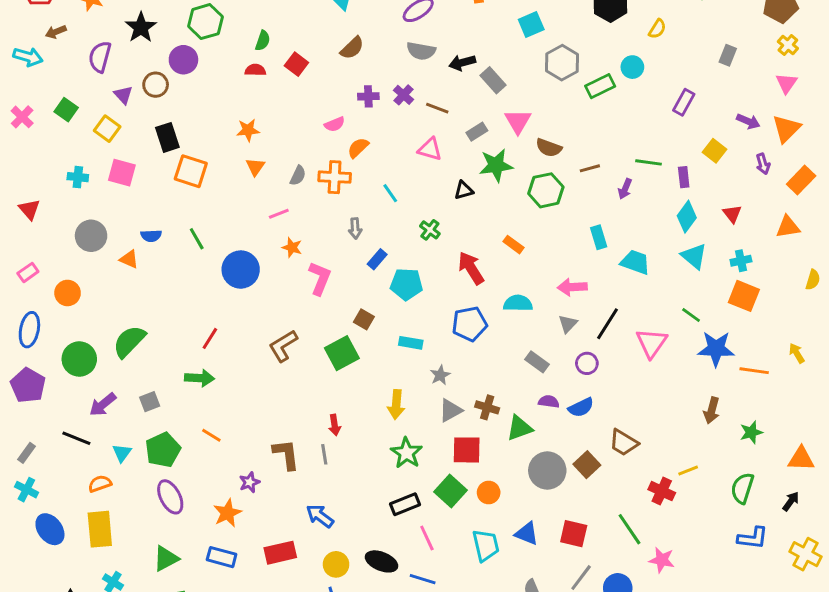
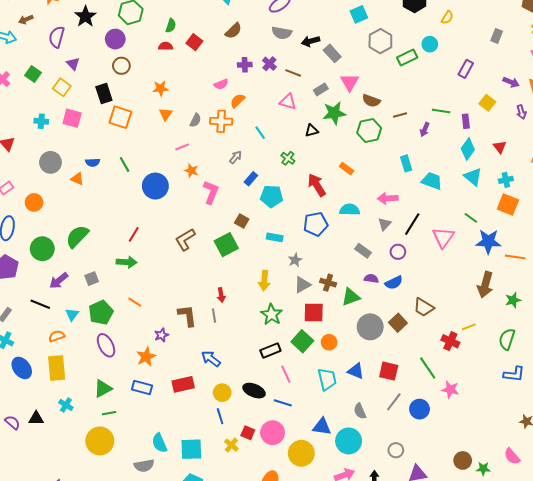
brown circle: (156, 85) -> (121, 66), moved
gray arrow: (355, 228) -> (236, 157), turned -136
brown arrow: (712, 410) -> (485, 285), size x1.4

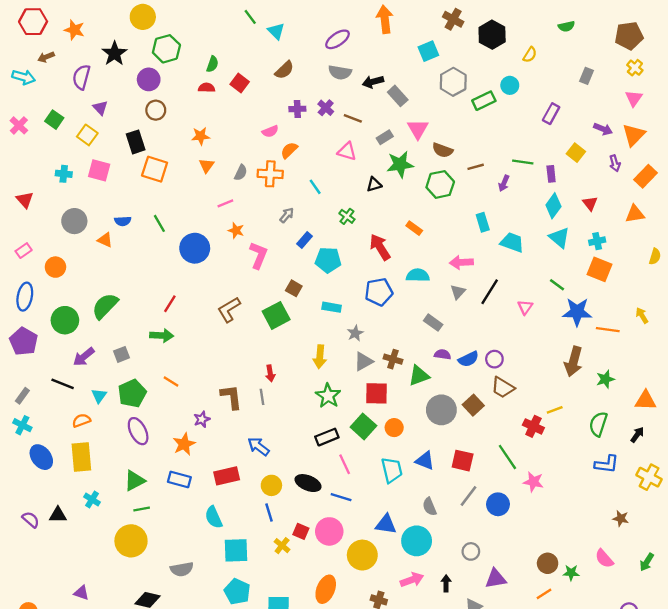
pink triangle: (443, 237) -> (525, 307), size x0.6
purple circle: (398, 252) -> (494, 359), moved
cyan semicircle: (159, 443) -> (214, 517), moved

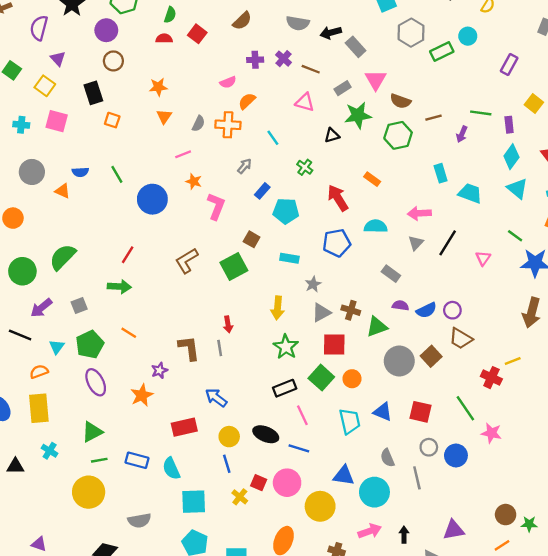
orange square: (155, 169) -> (112, 120), size x0.6
blue rectangle: (179, 479) -> (137, 460), moved
gray line: (468, 496) -> (417, 478), moved, turned -50
gray circle: (471, 551) -> (429, 447), moved

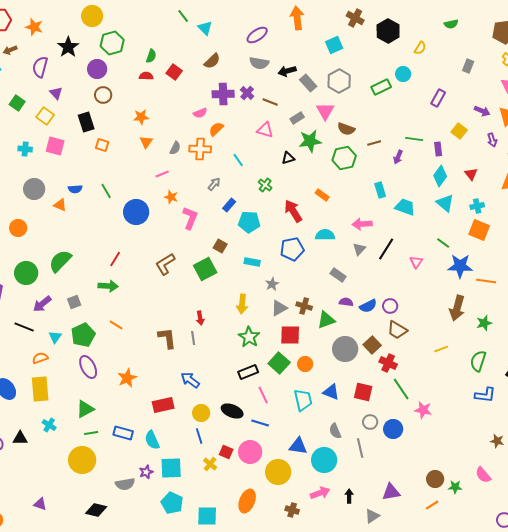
gray hexagon: (411, 33) -> (339, 81), moved
purple cross: (255, 60) -> (223, 94), size x1.5
purple star: (159, 370) -> (146, 472), moved
red cross: (491, 378) -> (388, 363), moved

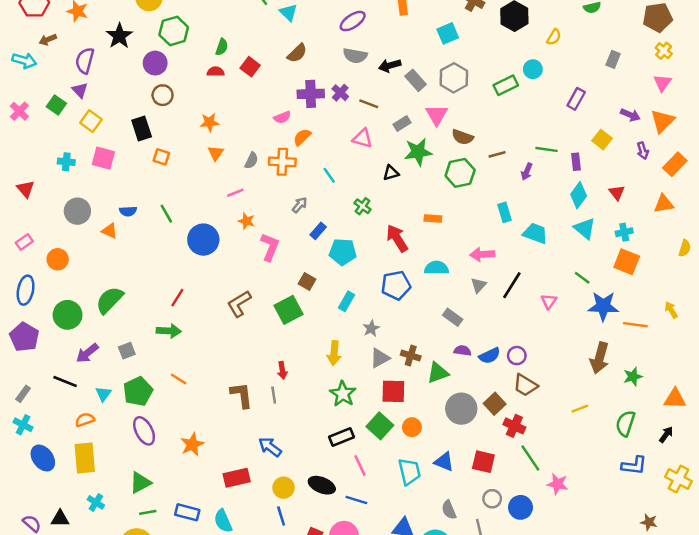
purple triangle: (56, 93) -> (80, 90), moved
orange rectangle: (322, 195) -> (433, 219), turned -32
cyan rectangle: (252, 262) -> (346, 301), turned -70

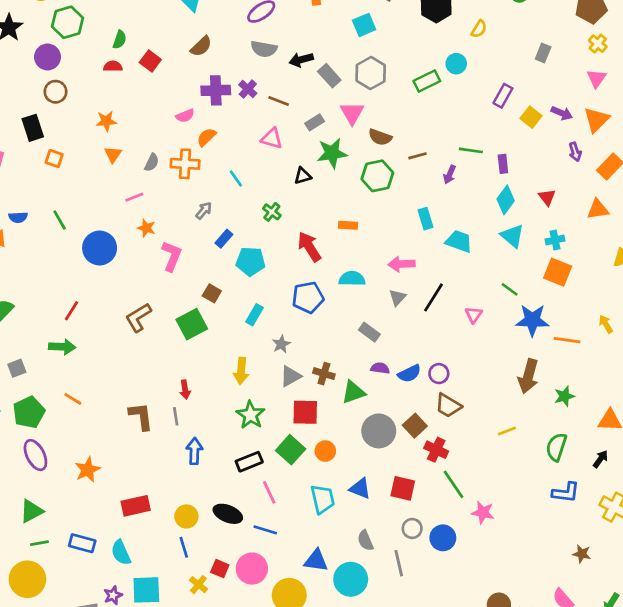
yellow square: (602, 140) -> (531, 117), moved
blue arrow: (270, 447) -> (194, 451), moved, turned 55

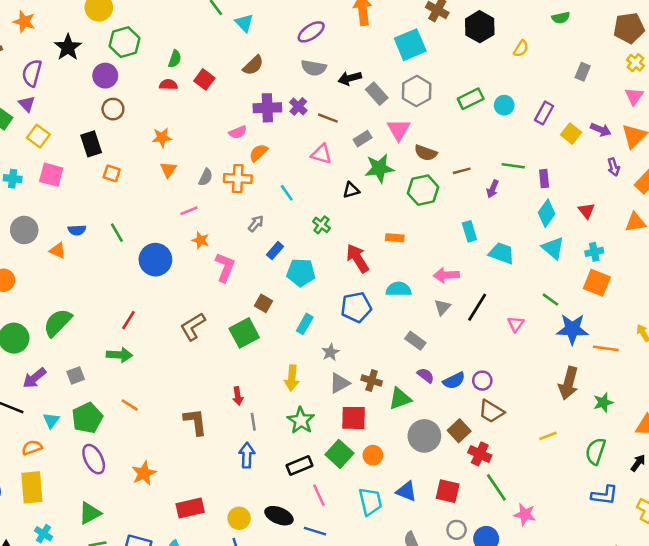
cyan square: (364, 25) -> (410, 45), size x1.4
cyan circle: (456, 64) -> (504, 105), moved
purple semicircle: (380, 368) -> (426, 375), turned 30
gray line: (176, 416) -> (253, 422), moved

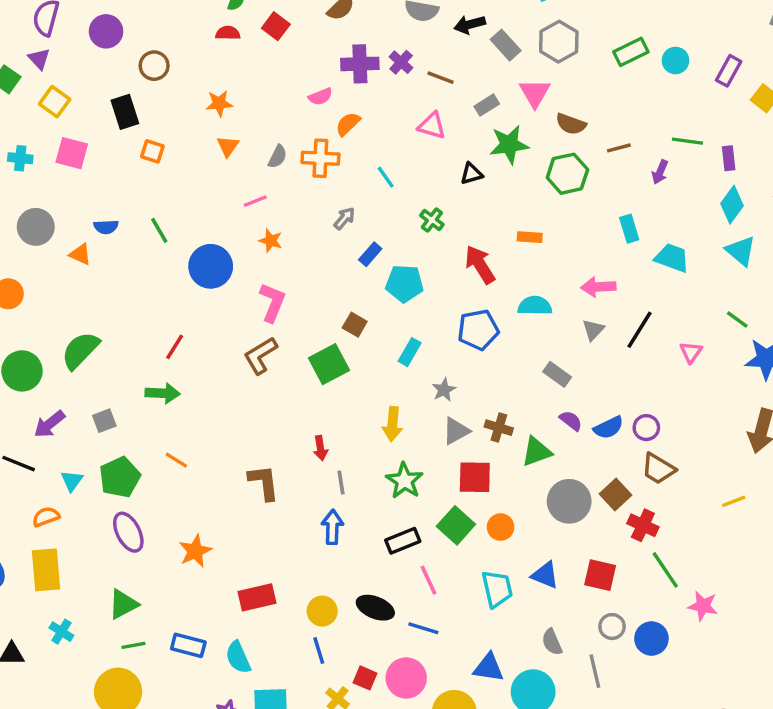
purple circle: (105, 76) -> (106, 31), moved
pink L-shape: (225, 267) -> (272, 302), moved

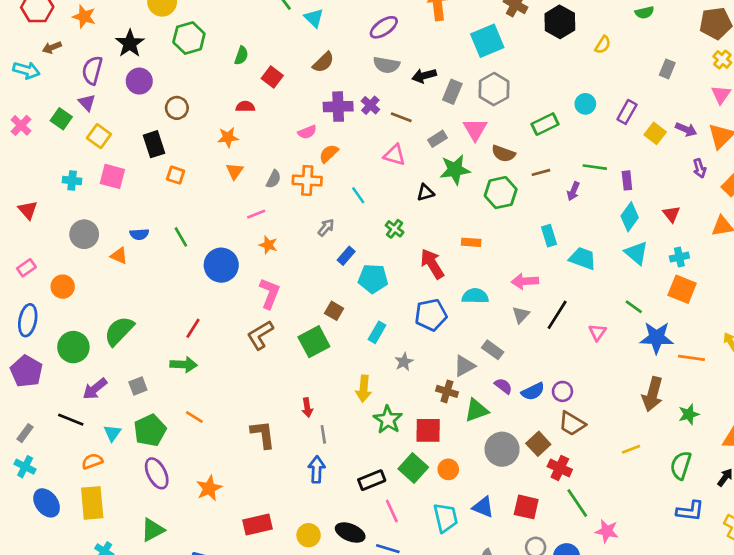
red semicircle: (228, 33) -> (245, 107), moved
gray rectangle: (506, 45) -> (452, 92), turned 65
green rectangle: (631, 52) -> (545, 124), moved
gray triangle: (456, 431) -> (464, 366), moved
green star: (404, 481) -> (388, 420), moved

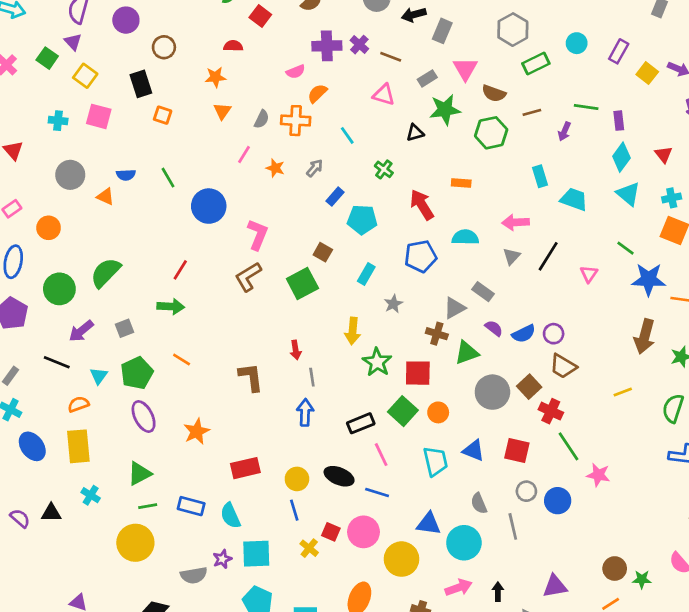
gray hexagon: (494, 89) -> (513, 30), moved
pink line: (256, 214) -> (244, 154), turned -36
orange star: (268, 245) -> (275, 168), moved

